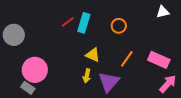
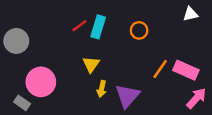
yellow triangle: (93, 55) -> (91, 64), moved, turned 42
orange line: (127, 59) -> (160, 69), moved
gray rectangle: (28, 88) -> (22, 103), moved

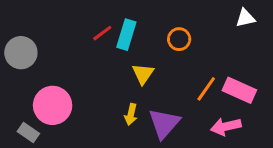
yellow triangle: (91, 64) -> (143, 74), moved
pink arrow: (196, 98) -> (226, 126), moved, turned -145

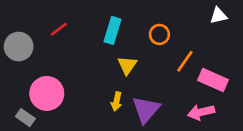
red line: (102, 33) -> (59, 29), moved
orange line: (206, 89) -> (185, 61), moved

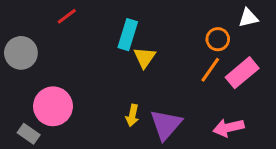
red line: (59, 29) -> (67, 16), moved
orange circle: (159, 34) -> (218, 39), moved
yellow triangle: (127, 65) -> (145, 57), moved
pink rectangle: (213, 80) -> (242, 73), moved, turned -64

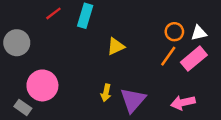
white triangle: (248, 18) -> (199, 33), moved
cyan rectangle: (128, 35) -> (85, 16), moved
yellow triangle: (145, 57) -> (116, 46), turned 30

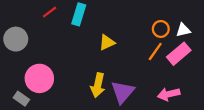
yellow arrow: (106, 93) -> (98, 85), size x1.5

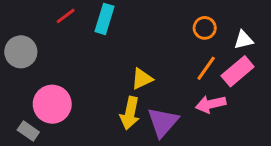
orange circle: (161, 29) -> (205, 28), moved
yellow triangle: (107, 42) -> (142, 79), moved
pink arrow: (169, 94) -> (211, 104), moved

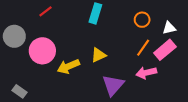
cyan rectangle: (105, 19) -> (95, 13), moved
pink circle: (52, 104) -> (42, 51), moved
yellow arrow: (130, 113) -> (68, 66), moved, turned 55

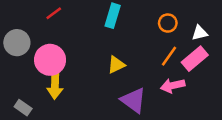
yellow arrow: (68, 66) -> (55, 86), moved, turned -65
purple triangle: (113, 85) -> (133, 100), turned -35

